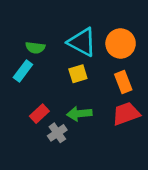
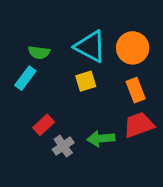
green arrow: (79, 114) -> (101, 139), moved

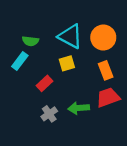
red rectangle: (44, 125) -> (45, 83), moved

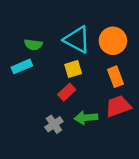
cyan rectangle: (20, 61) -> (22, 66), turned 30
red rectangle: (45, 83) -> (67, 92), moved

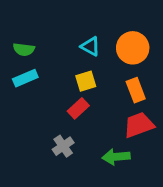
cyan triangle: (77, 39) -> (90, 46), size x0.6
green semicircle: (33, 45) -> (24, 49), moved
green arrow: (86, 118) -> (116, 157), moved

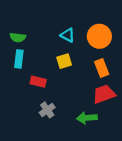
cyan rectangle: (25, 78) -> (19, 59), turned -60
red rectangle: (78, 108) -> (38, 82), moved, turned 56

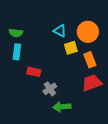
yellow square: (64, 61) -> (71, 48), moved
gray cross: (47, 110) -> (50, 89), moved
green arrow: (87, 118) -> (62, 107), moved

